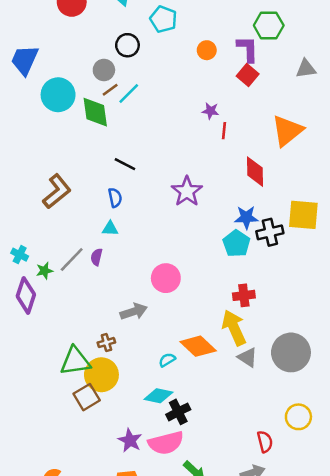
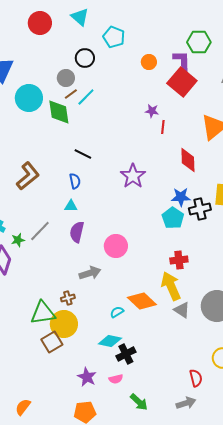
red square: (248, 75) -> (182, 82), size x1.6
purple semicircle: (96, 257) -> (77, 232), moved, size x1.5
pink semicircle: (166, 443) -> (116, 379), size x0.5

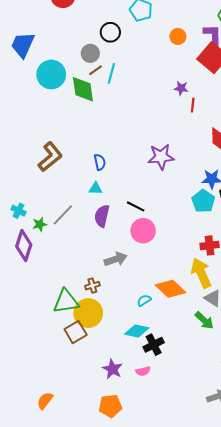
cyan line: (86, 97) -> (111, 73), turned -30
black line: (83, 154) -> (136, 206), moved
purple star: (133, 176) -> (161, 157), turned 30
green arrow: (139, 402) -> (204, 320), moved

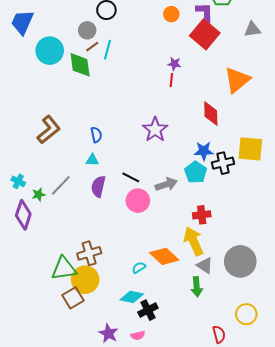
red line: (193, 105) -> (171, 80), moved
purple star: (161, 157) -> (155, 130), turned -30
gray arrow: (116, 259) -> (166, 184), moved
brown cross: (92, 286) -> (89, 253), size x1.6
green arrow: (204, 320) -> (197, 287), turned 42

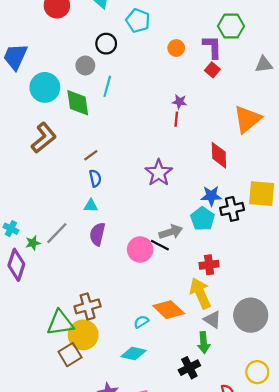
red square: (205, 34) -> (212, 70), size x0.5
brown line: (92, 47) -> (91, 155), moved
brown L-shape: (49, 130) -> (44, 138), moved
black line: (131, 177) -> (160, 245), moved
black cross: (148, 310) -> (189, 368), moved

